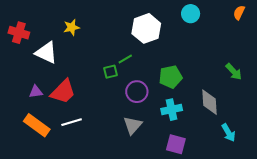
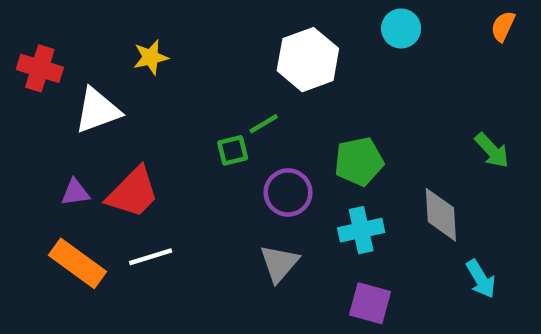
white triangle: (46, 53) -> (97, 110), turned -45

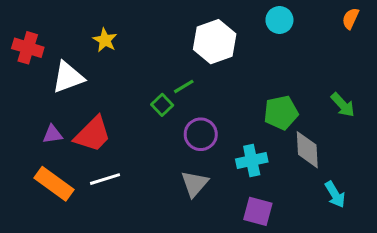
yellow star: (151, 57) -> (105, 40), turned -30
green square: (233, 150) -> (162, 105), turned -30
green pentagon: (359, 161) -> (281, 113), moved

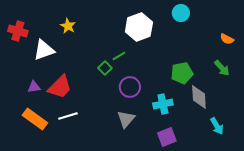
orange semicircle: (350, 18) -> (227, 39), moved, turned -88
purple square: (258, 211) -> (167, 137), turned -36

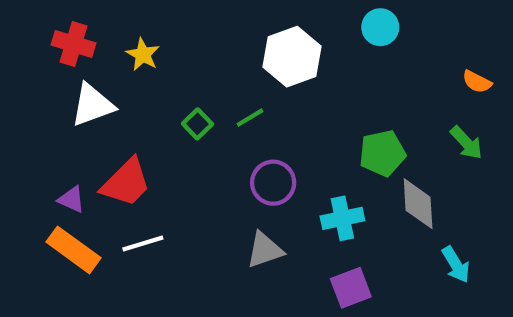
red cross: (18, 31) -> (74, 44), moved
green square: (105, 68) -> (197, 124), moved
purple triangle: (34, 87) -> (71, 199), moved, turned 32
gray triangle: (126, 119) -> (265, 250), turned 30

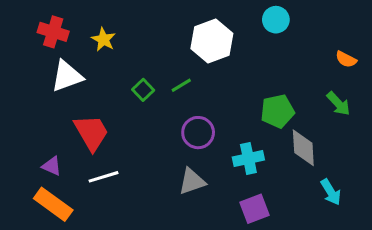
red trapezoid: (126, 183) -> (91, 133), turned -75
purple triangle: (71, 199) -> (52, 166), moved
orange rectangle: (74, 250) -> (53, 204), moved

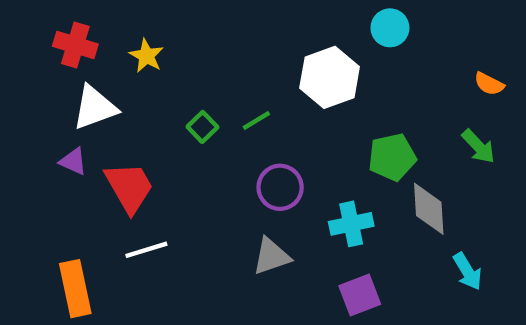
white hexagon: (212, 41) -> (330, 77), moved
purple triangle: (52, 166) -> (73, 161), moved
orange rectangle: (53, 204) -> (75, 289), turned 42

